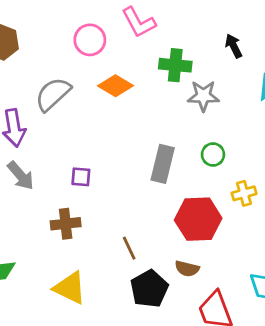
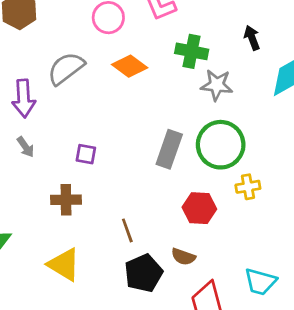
green circle: (213, 154) -> (221, 145), size x2.0
gray arrow: (21, 176) -> (26, 147), size x0.7
red hexagon: (198, 219) -> (199, 208), size x0.7

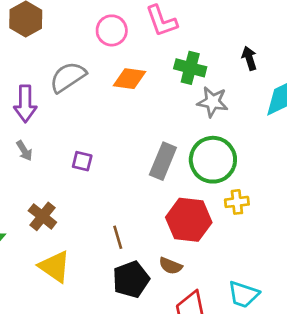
orange diamond: (130, 66) -> (130, 79), turned -32
brown cross: (66, 200) -> (42, 216), moved, turned 36
red hexagon: (199, 208) -> (189, 220), size x1.4

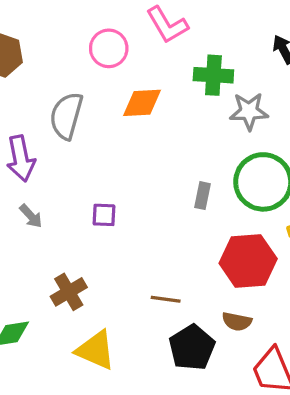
gray semicircle: (68, 77) -> (66, 116), turned -30
gray rectangle: (163, 161) -> (203, 196), size x0.6
brown cross: (42, 216) -> (69, 292), turned 32
brown line: (118, 237) -> (166, 299), turned -55

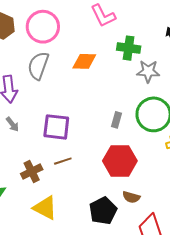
pink circle: (109, 48) -> (43, 27), moved, size x1.4
purple square: (104, 215) -> (56, 127), size x1.8
red hexagon: (248, 261) -> (120, 161), moved
brown line: (166, 299) -> (63, 161), moved, turned -30

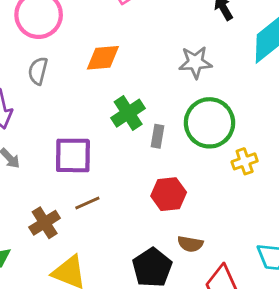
green cross: (129, 48) -> (128, 113), moved, turned -35
gray semicircle: (38, 66) -> (38, 71), size x0.7
red hexagon: (120, 161) -> (169, 194), size x0.7

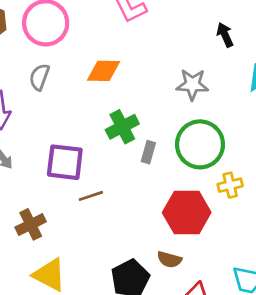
red hexagon: (169, 194) -> (187, 212), moved, size x1.4
brown line: (87, 203) -> (91, 196), moved

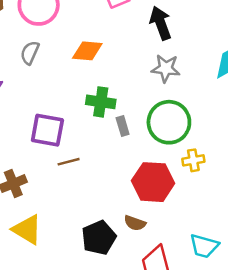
black arrow: (225, 35) -> (161, 23), moved, size x1.5
green cross: (122, 127) -> (101, 102), turned 32
gray rectangle: (148, 152) -> (123, 126), turned -36

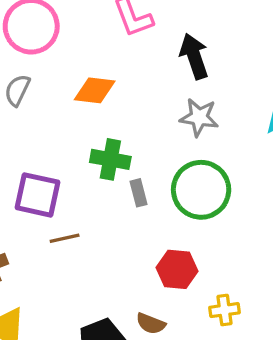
yellow cross: (193, 160) -> (225, 310), moved
red hexagon: (153, 182) -> (177, 269), size x0.7

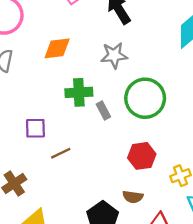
gray star: (199, 117) -> (114, 55), moved
purple square: (37, 195) -> (35, 128), size x0.7

